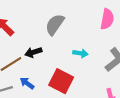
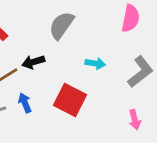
blue arrow: (27, 83) -> (25, 103), turned 32

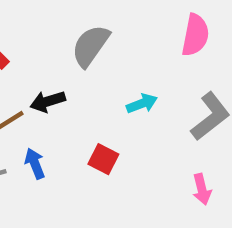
cyan arrow: (95, 63) -> (142, 104), turned -30
red square: (70, 100) -> (103, 159), size x0.6

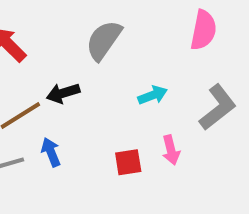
red square: (103, 159) -> (128, 162), moved, turned -36
pink arrow: (202, 189) -> (171, 150), moved

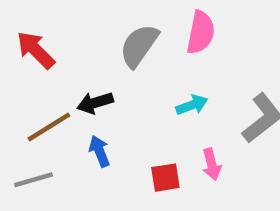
pink semicircle: (203, 30) -> (201, 32), moved
blue arrow: (51, 152) -> (99, 151), moved

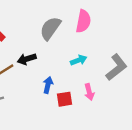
blue arrow: (99, 151) -> (48, 85), moved, turned 35

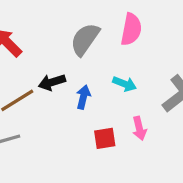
cyan arrow: (79, 60) -> (125, 84), turned 42
blue arrow: (48, 85) -> (83, 97), moved

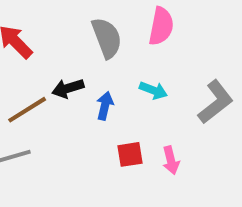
gray semicircle: (85, 39) -> (107, 38), turned 124
pink arrow: (139, 128) -> (171, 160), moved

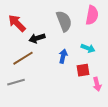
black arrow: (68, 88) -> (37, 38), moved
red square: (130, 154) -> (83, 70), moved

